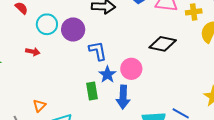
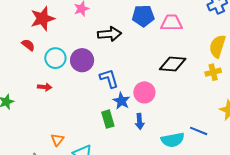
yellow cross: (194, 12) -> (213, 72), moved
blue arrow: (123, 97) -> (140, 121), size x0.7

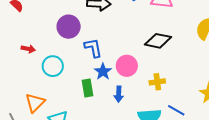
cyan circle: (55, 58) -> (53, 66), moved
yellow cross: (213, 72) -> (157, 82), moved
orange triangle: (57, 140) -> (35, 103), size x1.5

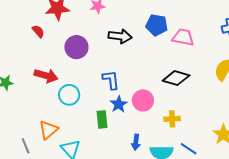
purple circle: (69, 27) -> (76, 47), moved
red arrow: (28, 49) -> (46, 76), size x1.6
blue arrow: (119, 94) -> (136, 142), moved

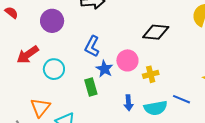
red arrow: (46, 76) -> (28, 55), turned 140
blue L-shape: (111, 80) -> (92, 46), turned -135
yellow cross: (172, 119) -> (151, 74), moved

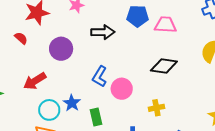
pink circle: (127, 60) -> (122, 89), moved
cyan circle: (54, 69) -> (49, 110), moved
blue star: (104, 69) -> (72, 103), moved

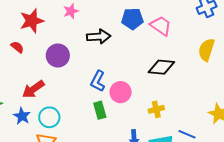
pink trapezoid: (165, 25) -> (161, 26), turned 35
blue star: (72, 103) -> (22, 116), moved
green rectangle: (96, 117) -> (100, 110), moved

